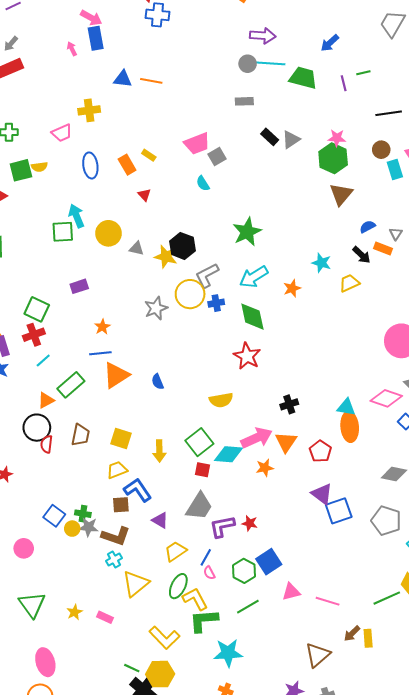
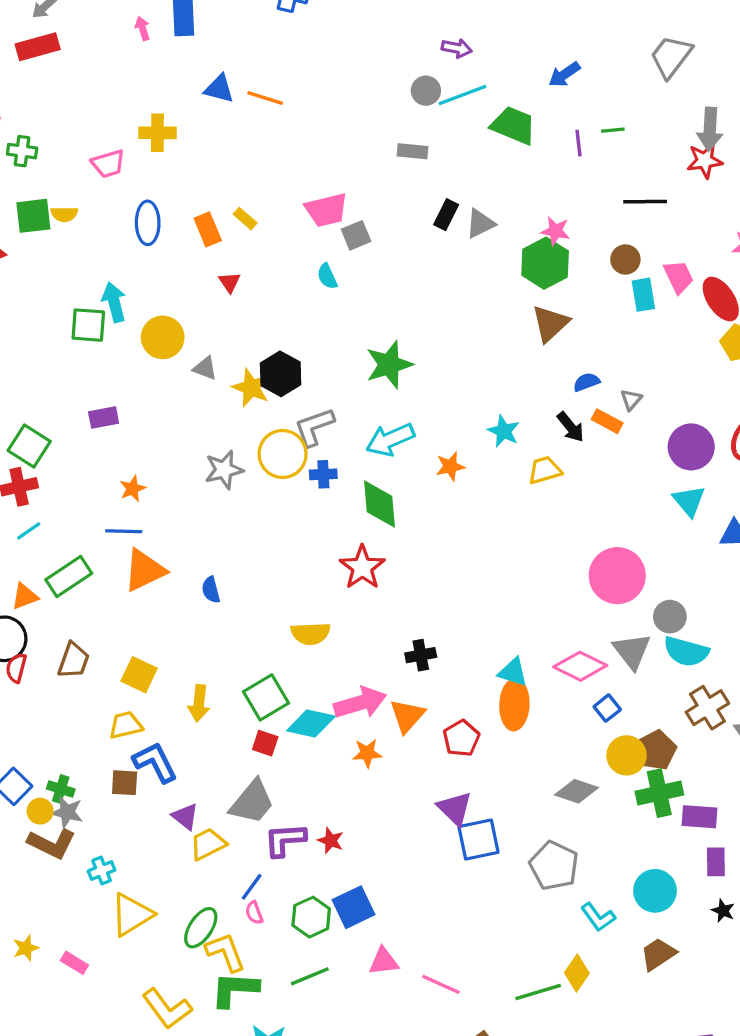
purple arrow: (263, 36) -> (457, 48), size x0.7
cyan line: (270, 63) -> (463, 95), turned -32
black rectangle: (270, 137) -> (446, 215), turned 66
brown L-shape: (116, 536) -> (52, 844), moved
yellow trapezoid: (175, 551) -> (208, 844), moved

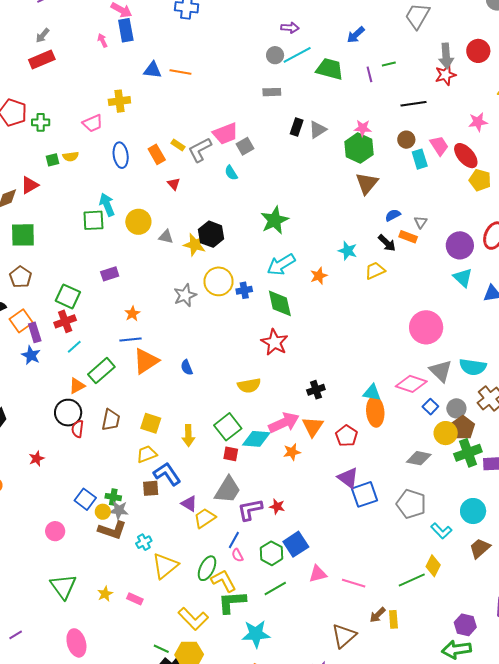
green square: (33, 216) -> (52, 160), size x0.6
gray L-shape: (314, 427) -> (200, 150), moved
gray circle: (670, 617) -> (456, 408), moved

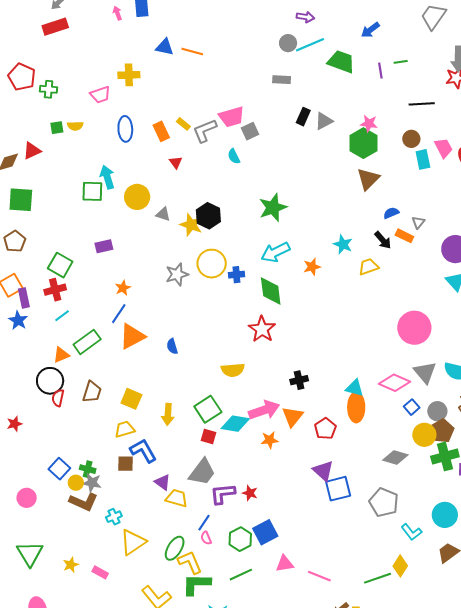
blue line: (131, 340) -> (119, 314), turned -55
yellow trapezoid: (205, 518) -> (177, 498), turned 45

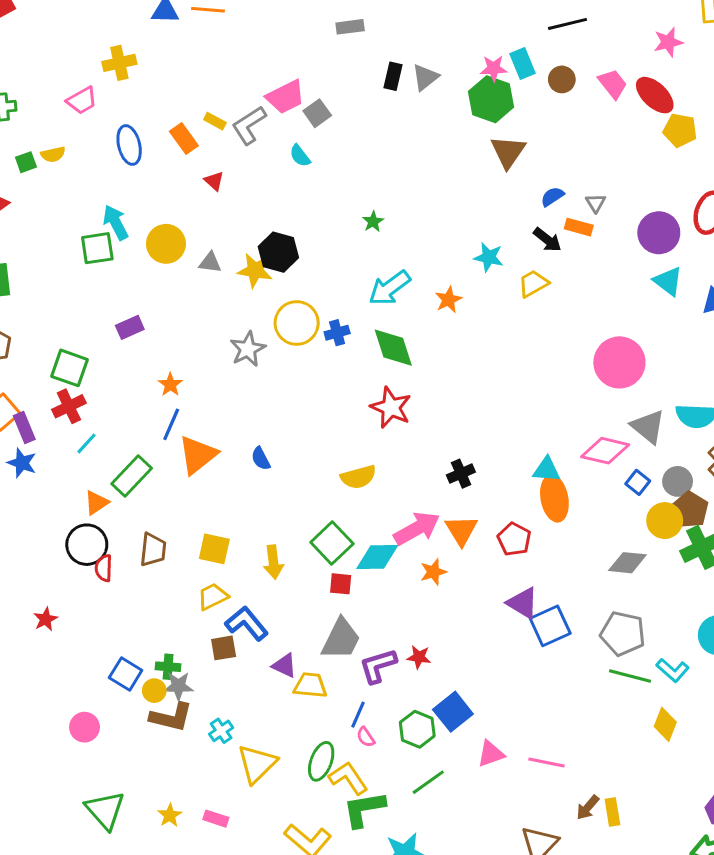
cyan rectangle: (423, 159) -> (522, 64), moved
green star: (273, 208) -> (373, 222), size x0.5
green line: (378, 578) -> (630, 676), moved, turned 44

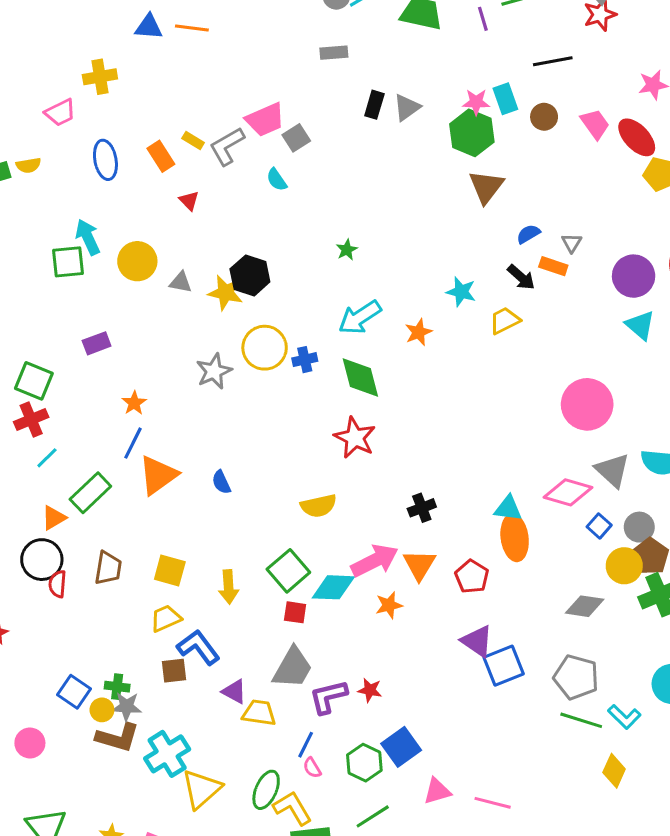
cyan cross: (221, 731) -> (167, 754), size x1.8

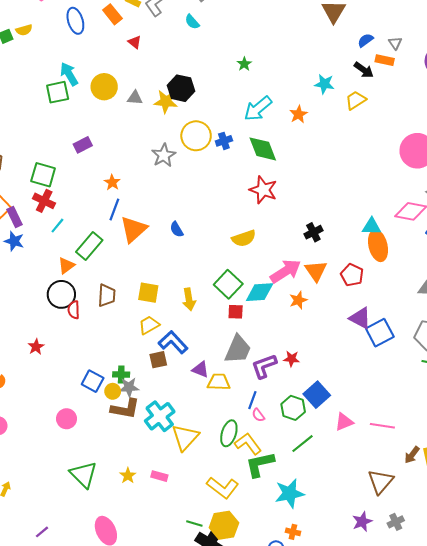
red cross: (31, 419) -> (44, 201), turned -35

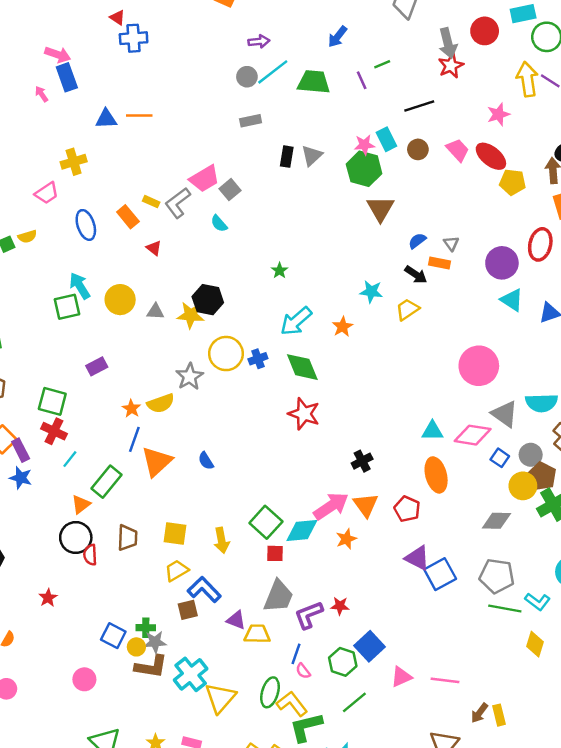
cyan triangle: (372, 226) -> (432, 431), moved
yellow semicircle: (244, 238) -> (161, 403), moved

